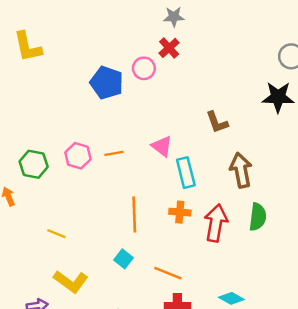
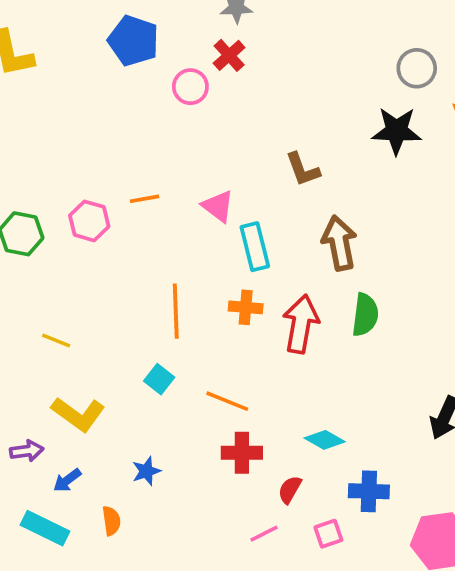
blue pentagon: (107, 83) -> (133, 41), moved
orange line: (114, 153) -> (144, 199), moved

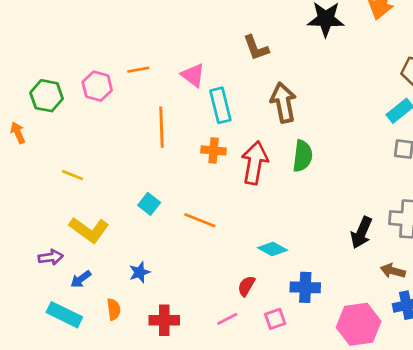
orange line: (176, 311) -> (162, 127), moved
red cross: (242, 453) -> (164, 320), moved

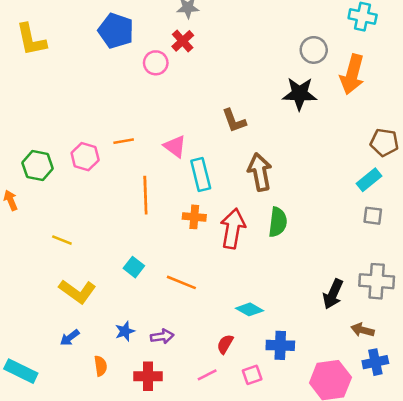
purple arrow: (51, 257) -> (162, 336), moved
cyan rectangle: (64, 315) -> (21, 371), moved

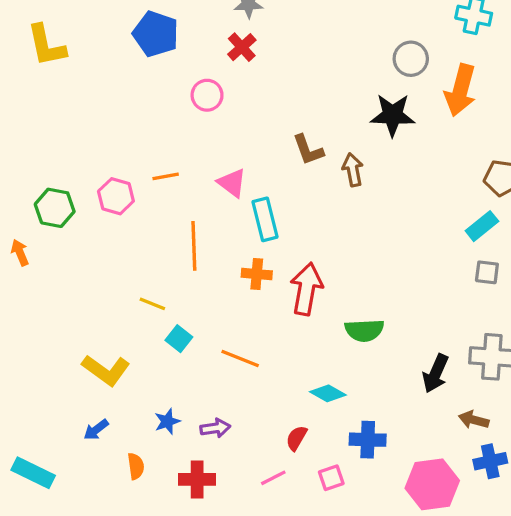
pink circle: (156, 63) -> (207, 95), moved
brown arrow: (260, 172) -> (353, 170), moved, size x0.7
green semicircle: (278, 222) -> (364, 330), moved, turned 80
yellow line: (62, 240) -> (152, 304), moved

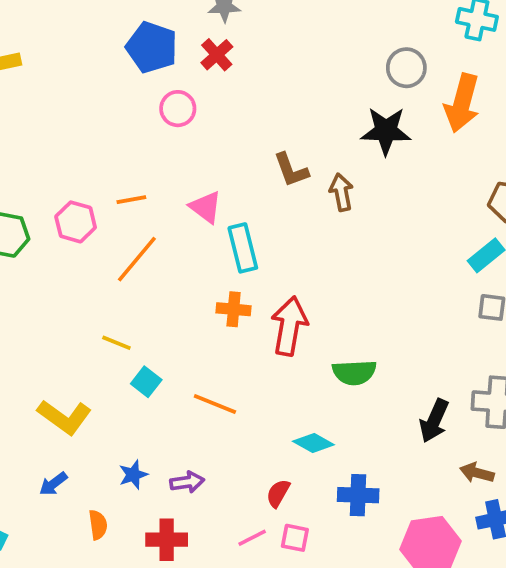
blue pentagon: (156, 34) -> (152, 47), moved
orange line: (194, 246) -> (137, 259), moved, turned 42
pink square: (331, 478) -> (295, 538), moved, turned 30

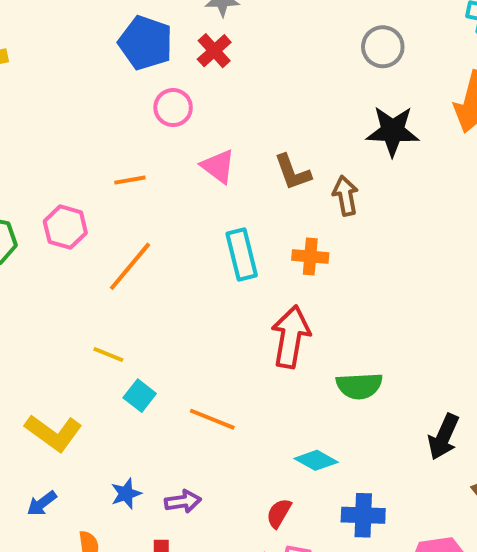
gray circle: (406, 68) -> (383, 47), moved
orange line: (131, 200) -> (130, 180), moved
pink triangle: (206, 207) -> (218, 166), moved
orange cross: (234, 309) -> (310, 256), moved

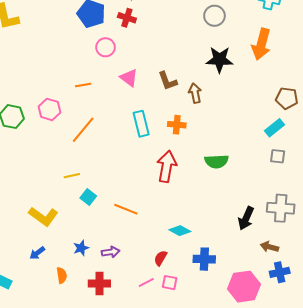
red cross: (214, 51) -> (127, 18), turned -30
yellow line: (108, 354) -> (72, 176), turned -35
green semicircle: (359, 386) -> (216, 161), moved

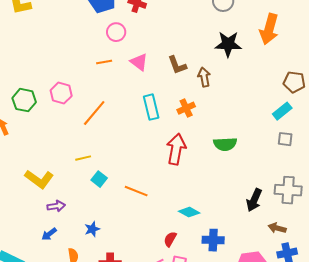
orange line: (83, 85) -> (104, 62), moved
orange cross: (177, 125) -> (186, 108), turned -30
yellow L-shape: (43, 216) -> (39, 179), moved
purple arrow: (111, 252) -> (56, 206), moved

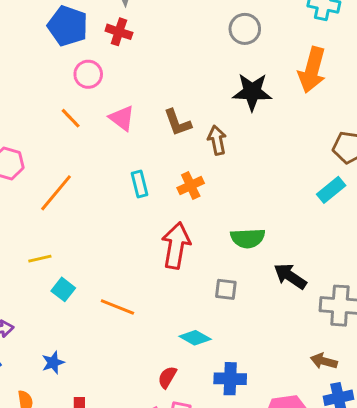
orange line: (104, 62) -> (71, 118), turned 56
cyan rectangle: (151, 107) -> (139, 184), size x0.7
gray square: (285, 139) -> (226, 289), moved
black arrow: (254, 200) -> (290, 276), moved, turned 100

